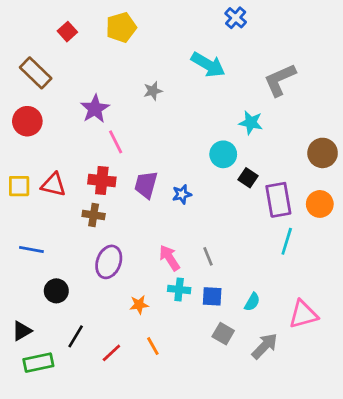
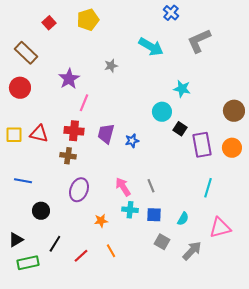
gray L-shape: (280, 80) -> (199, 41), moved
pink line: (116, 142) -> (84, 103), turned 48
cyan line: (287, 241) -> (208, 188), moved

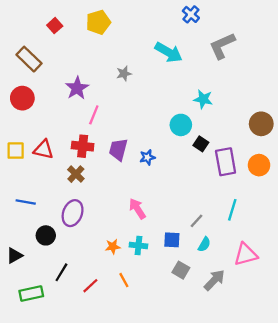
brown cross: (68, 156) -> (76, 174), turned 35
gray line: (151, 186) -> (196, 221), moved, turned 64
purple ellipse: (79, 190) -> (73, 213), moved
cyan cross: (130, 210) -> (138, 245), moved
black triangle: (16, 240) -> (15, 256), moved

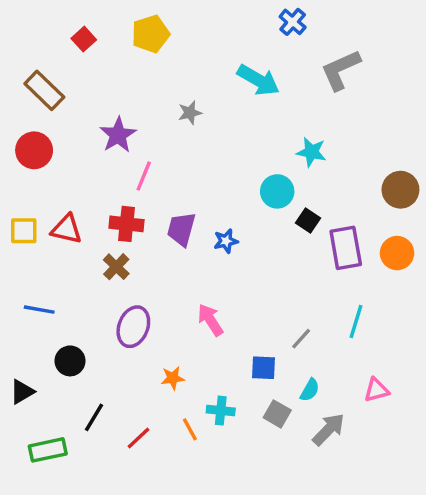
purple ellipse: (73, 213) -> (133, 327), moved
cyan semicircle: (204, 244) -> (310, 390), moved
cyan cross: (138, 245) -> (221, 411), moved
pink triangle: (246, 254) -> (376, 390), size x0.7

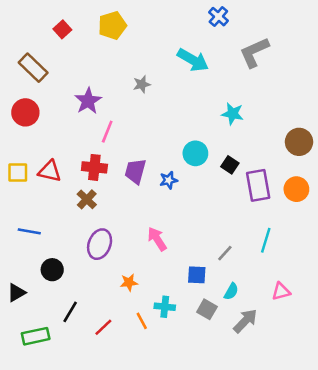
cyan circle: (277, 191) -> (195, 153), moved

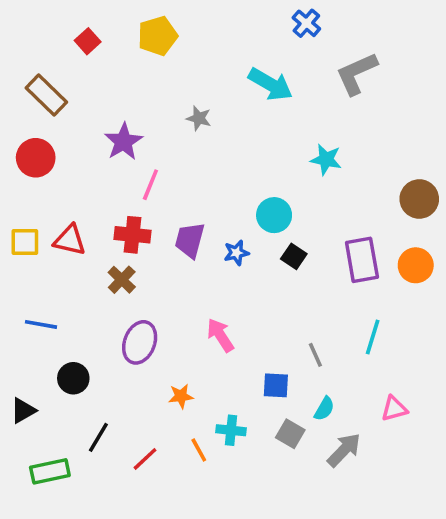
gray star: (142, 84) -> (199, 118), turned 30
black square: (230, 165) -> (294, 256), moved
gray line: (225, 253) -> (315, 355), turned -66

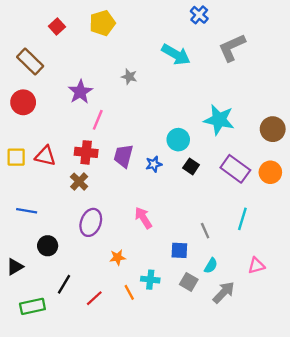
cyan star: (326, 160) -> (219, 120), moved, size x1.5
purple rectangle: (362, 260) -> (235, 169), turned -44

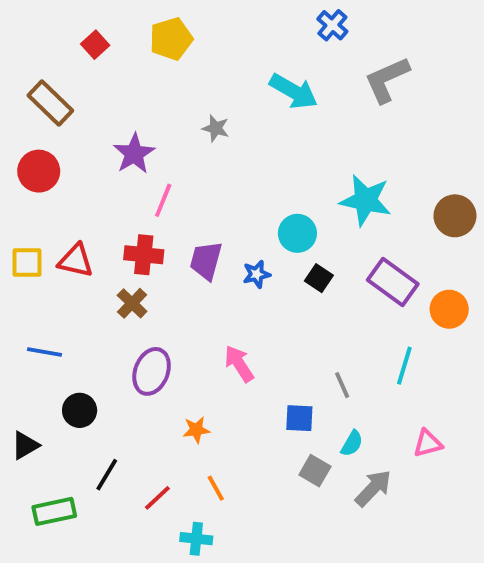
orange circle: (270, 172) -> (449, 309), moved
cyan cross: (150, 280) -> (196, 539), moved

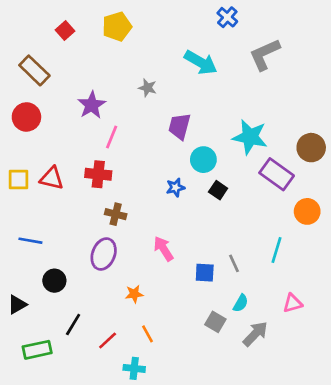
purple trapezoid: (206, 261) -> (179, 126), moved
purple rectangle: (393, 282) -> (277, 174), moved
brown cross: (132, 303) -> (116, 214), moved, turned -30
blue square: (299, 418) -> (205, 273), moved

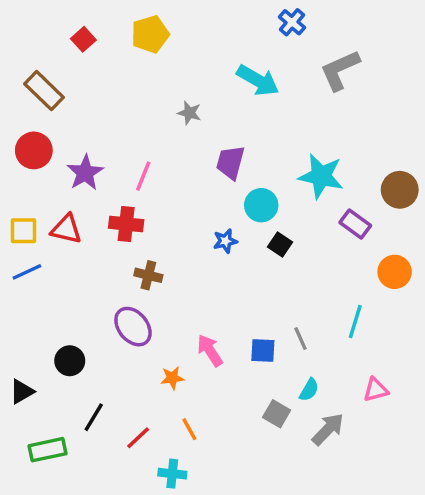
purple star: (92, 105) -> (85, 173), moved
purple rectangle: (277, 174) -> (355, 224), size x0.7
blue line: (30, 241) -> (27, 272), moved, turned -35
pink arrow: (163, 249) -> (210, 350), moved
purple ellipse: (104, 254) -> (133, 327), turned -60

